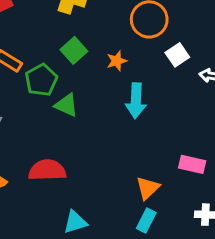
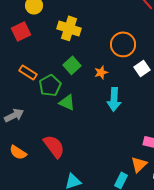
red semicircle: (47, 170) -> (54, 146), turned 55
orange triangle: (148, 188) -> (139, 164), moved

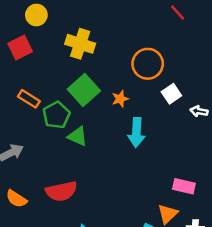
green square: (72, 65) -> (84, 90), size x1.4
red semicircle: (54, 146) -> (61, 191), turned 115

